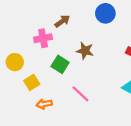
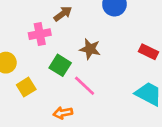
pink line: (80, 94) -> (85, 86), moved
orange arrow: (44, 104) -> (63, 113), moved

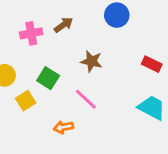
pink cross: (40, 34) -> (31, 33), moved
green square: (60, 65) -> (48, 78), moved

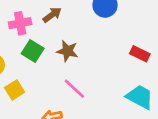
brown star: (92, 61) -> (67, 51), moved
green square: (48, 78) -> (33, 51), moved

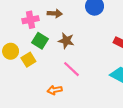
brown arrow: (52, 15) -> (55, 13), turned 40
yellow square: (15, 90) -> (28, 60), moved

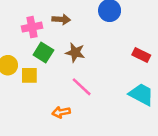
yellow square: (28, 60) -> (29, 75), turned 32

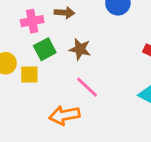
green square: (43, 52) -> (45, 49), turned 30
orange arrow: (61, 112) -> (64, 115), size x1.5

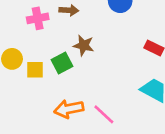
green square: (45, 49) -> (62, 63), moved
pink line: (87, 87) -> (104, 114), moved

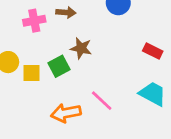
pink line: (104, 114) -> (102, 101), moved

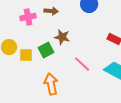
pink line: (102, 101) -> (82, 64), moved
orange arrow: (66, 113) -> (51, 84), turned 90

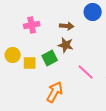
brown arrow: (51, 11) -> (67, 26), moved
orange arrow: (51, 84) -> (55, 92), turned 40

